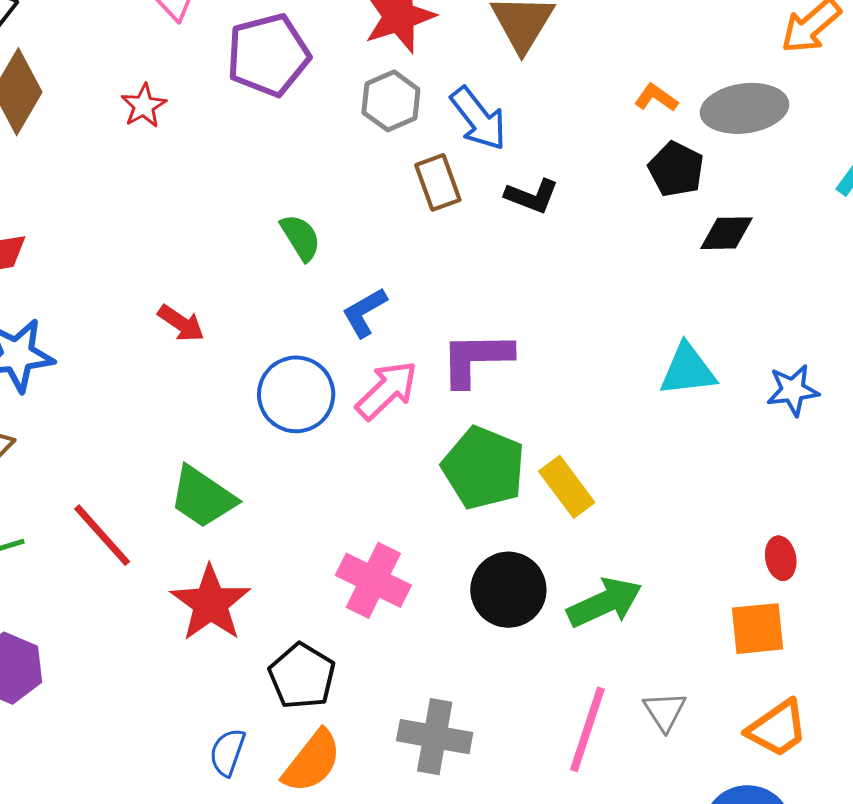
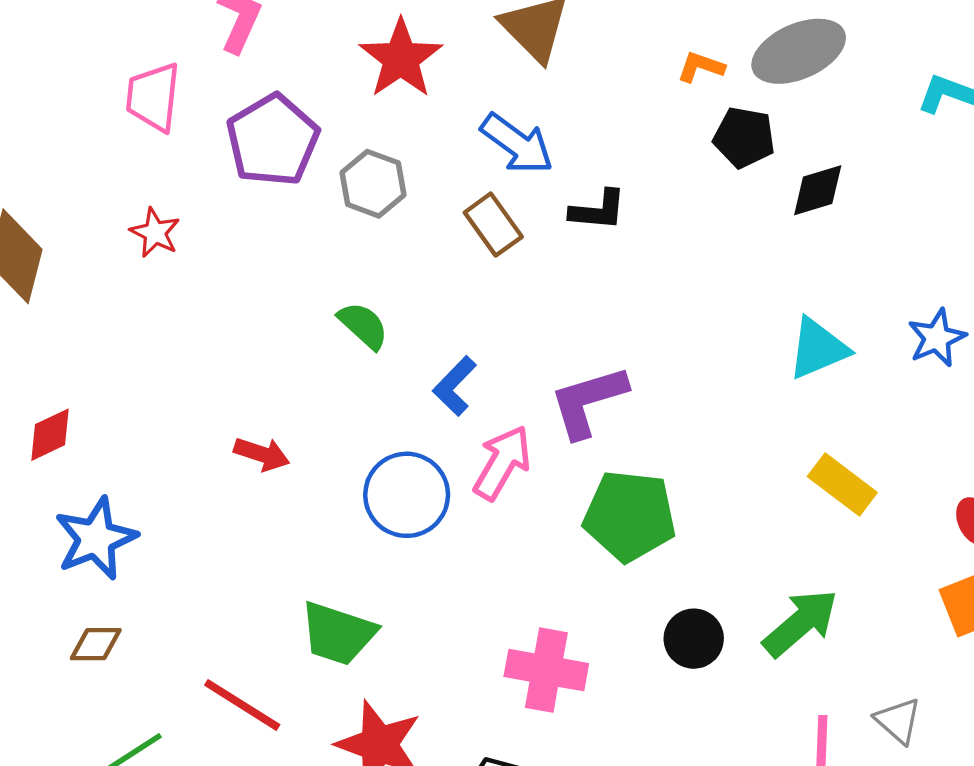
gray hexagon: (391, 101) -> (373, 184), moved
yellow rectangle: (567, 487) -> (842, 485), moved
black circle: (508, 590) -> (694, 639), size x0.7

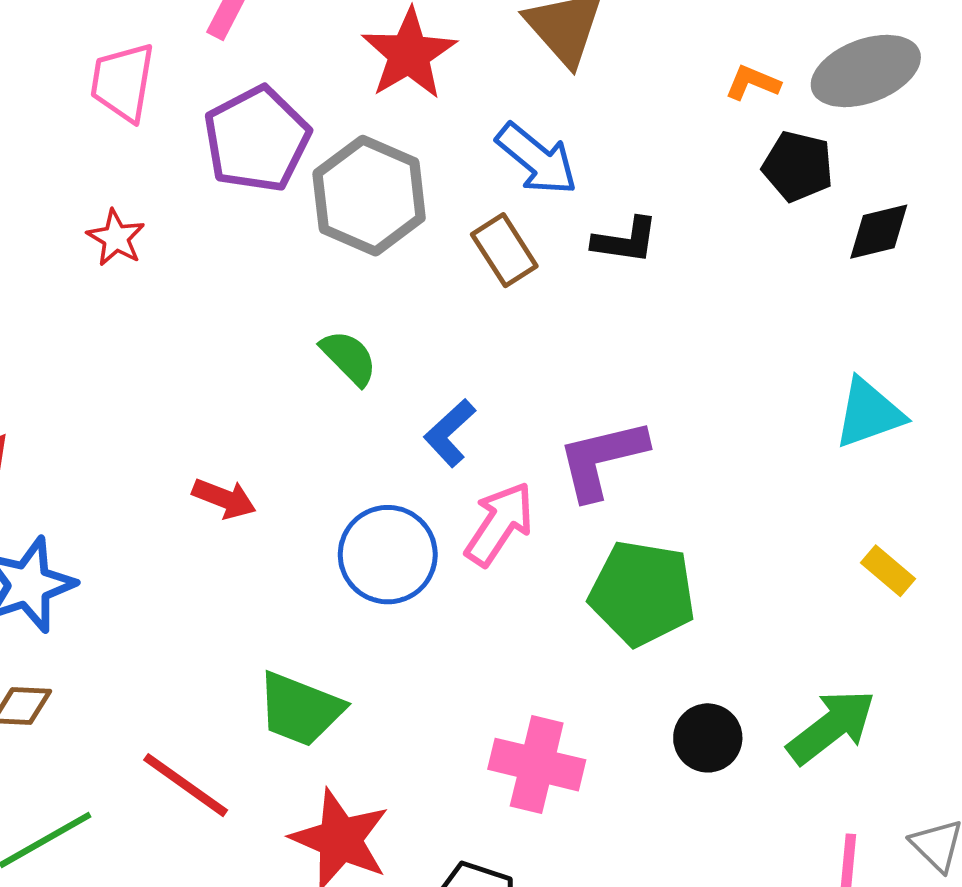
gray hexagon: (373, 184) -> (369, 196), size x1.5
yellow rectangle: (842, 485) -> (888, 571), size x0.7

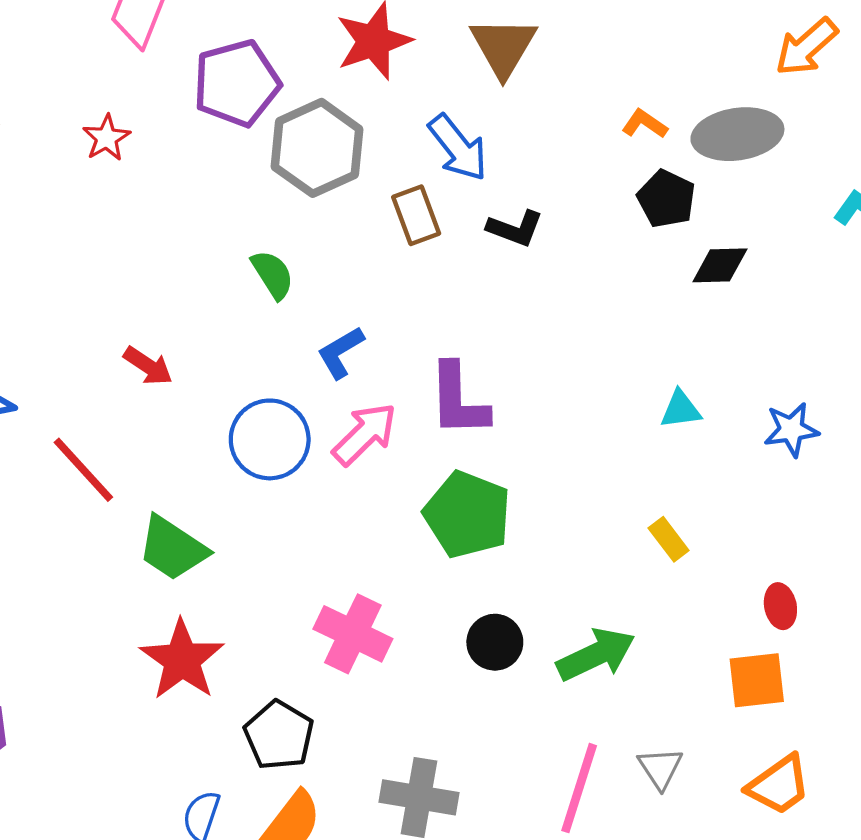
cyan triangle: (869, 413) -> (681, 409), size x0.7
purple L-shape: (602, 459) -> (458, 400), turned -90
red line: (186, 785) -> (83, 470), moved

